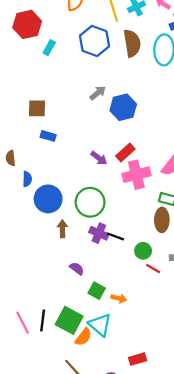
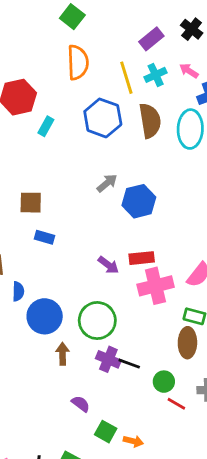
red rectangle: (125, 153) -> (142, 258), turned 36

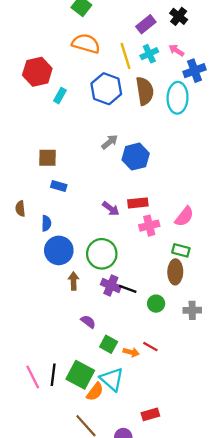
orange semicircle: (78, 62) -> (86, 44), turned -72
pink cross: (156, 286) -> (149, 226), size x0.7
blue semicircle: (18, 291) -> (46, 223), moved
red line: (176, 404) -> (150, 347), moved

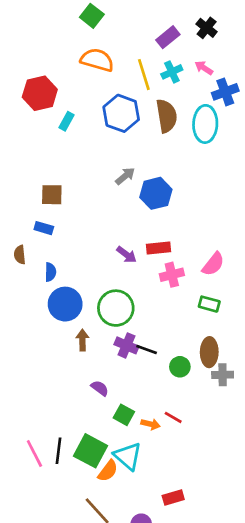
blue rectangle: (59, 186) -> (44, 228), moved
brown ellipse: (175, 272) -> (209, 352), moved

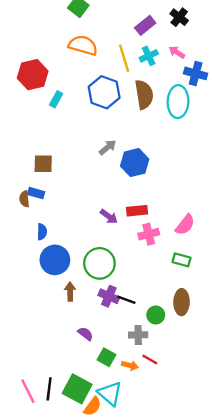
blue cross: (225, 92) -> (196, 73), turned 35
brown semicircle: (20, 255) -> (24, 199), moved
gray cross: (223, 375) -> (138, 335), moved

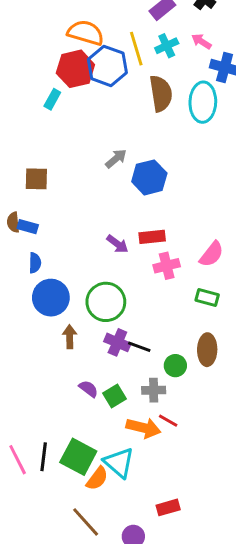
red hexagon: (33, 75) -> (75, 69), moved
blue hexagon: (104, 92) -> (107, 66), moved
blue rectangle: (36, 193) -> (28, 227), moved
green square: (106, 357) -> (115, 396), moved, turned 30
orange arrow: (130, 365) -> (143, 428), size x1.6

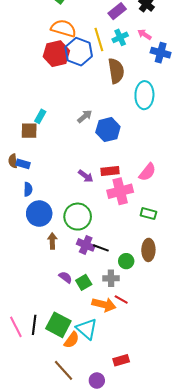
cyan rectangle: (52, 99) -> (40, 116), moved
cyan ellipse: (203, 102) -> (144, 95), moved
pink semicircle: (212, 254) -> (147, 172), moved
pink cross: (167, 266) -> (120, 191), size x1.4

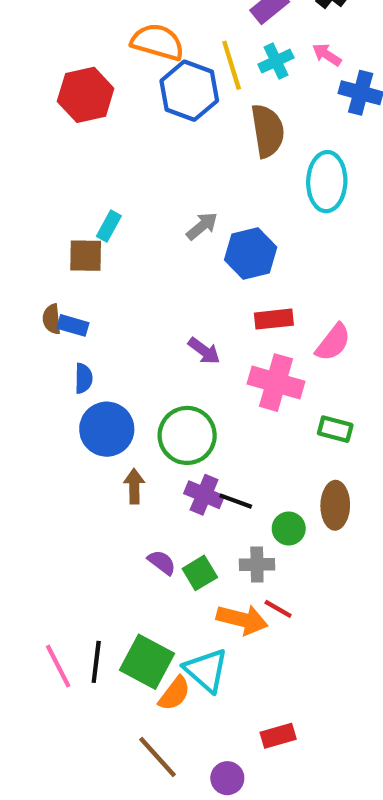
red hexagon: (56, 54) -> (86, 95), moved
red rectangle: (110, 171) -> (274, 319), moved
pink cross: (120, 191) -> (276, 383), turned 30

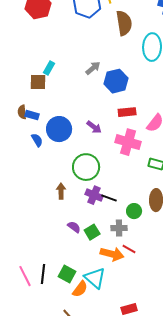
blue semicircle: (83, 378) -> (37, 140), turned -32
blue circle: (107, 429) -> (59, 129), moved
green square: (147, 662) -> (67, 274), size x0.7

